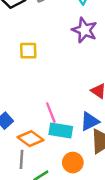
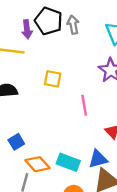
pink line: (51, 113) -> (84, 105), moved

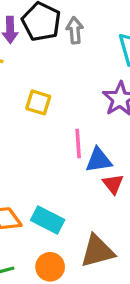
blue triangle: (98, 159) -> (99, 160), moved

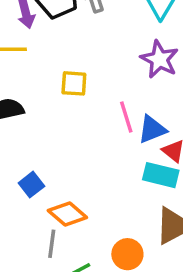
cyan rectangle: (48, 220) -> (161, 175), moved

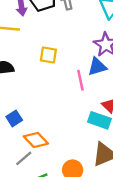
blue triangle: (152, 129) -> (97, 67), moved
gray line: (52, 244) -> (24, 158), turned 36

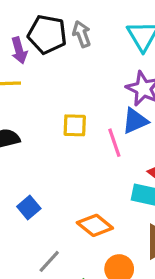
yellow square: (48, 55) -> (75, 125), moved
orange diamond: (36, 140) -> (95, 225), moved

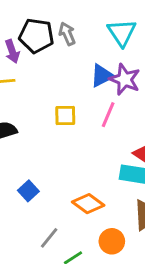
blue triangle: (135, 121) -> (102, 76), moved
pink line: (114, 143) -> (108, 115), moved, turned 45

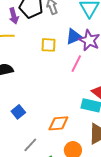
yellow square: (65, 115) -> (48, 45), moved
orange diamond: (88, 204) -> (58, 123), turned -45

